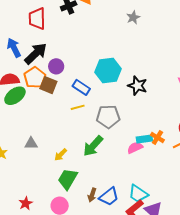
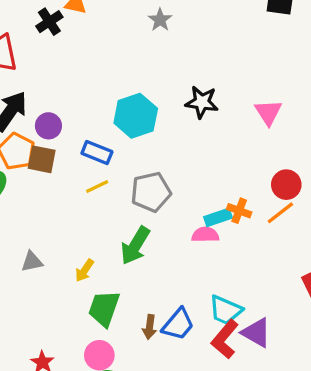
black star: (137, 86) -> (202, 102), moved
pink semicircle: (135, 148) -> (205, 235), turned 35

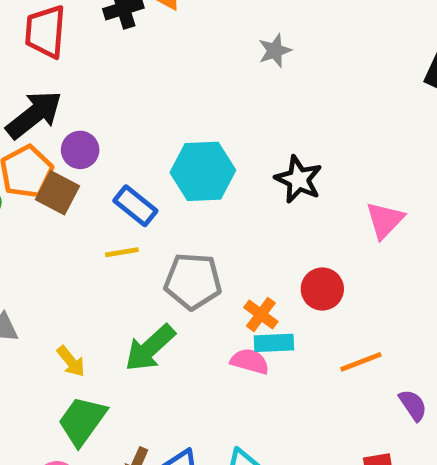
red circle: (286, 185) -> (322, 289), moved
orange cross: (239, 211) -> (261, 315), moved
yellow arrow: (85, 270) -> (71, 361), turned -90

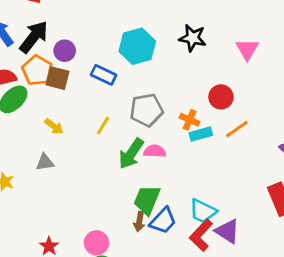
yellow line: (122, 252) -> (103, 126), moved, turned -36
yellow arrow: (71, 361) -> (54, 126), moved
pink semicircle: (250, 361) -> (155, 151), moved
orange line: (361, 362) -> (237, 129), moved
green trapezoid: (82, 421) -> (147, 200), moved

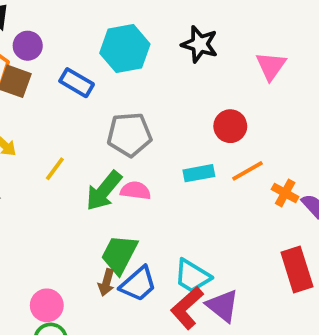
orange cross: (190, 120) -> (285, 193), moved
yellow line: (103, 126) -> (55, 169), moved

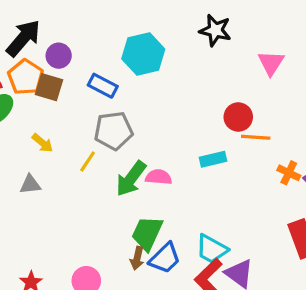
black star: (200, 44) -> (215, 30), moved
gray pentagon: (129, 135) -> (114, 131), moved
orange line: (247, 171) -> (256, 137), moved, turned 36

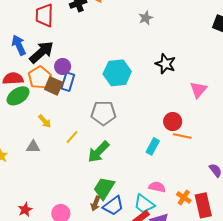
blue rectangle: (103, 86) -> (68, 82), moved, turned 72
gray pentagon: (114, 131) -> (103, 113), moved
cyan rectangle: (213, 159) -> (153, 146), turned -56
orange cross: (289, 173) -> (184, 198), moved
pink semicircle: (159, 177) -> (157, 187), moved

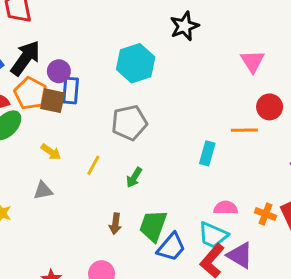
black star: (165, 64) -> (184, 26), moved, turned -30
red circle: (173, 122) -> (270, 107), moved
green arrow: (98, 152) -> (134, 177), size x0.6
brown arrow: (95, 203) -> (115, 224), moved

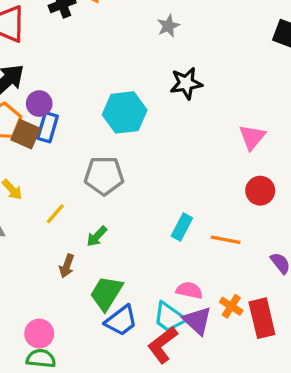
orange line: (244, 130) -> (226, 240), moved
brown arrow: (115, 224) -> (67, 266), moved
purple triangle: (240, 255) -> (197, 321), moved

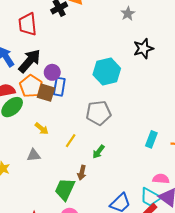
green trapezoid: (106, 293) -> (65, 189), moved

